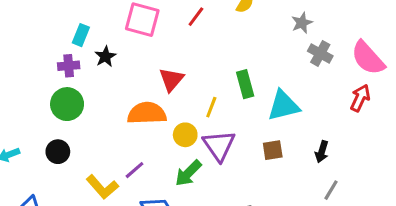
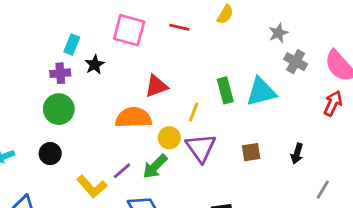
red line: (196, 17) -> (179, 27), turned 66
red triangle: (171, 80) -> (156, 86), turned 30
cyan triangle: (283, 106) -> (261, 92), moved
green arrow: (188, 173) -> (155, 166), moved
gray line: (331, 190) -> (323, 189), moved

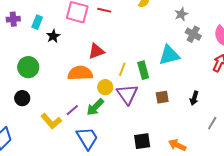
red line: (179, 27) -> (104, 10), moved
purple cross: (60, 73) -> (13, 19), moved
green rectangle: (225, 90) -> (143, 70), moved

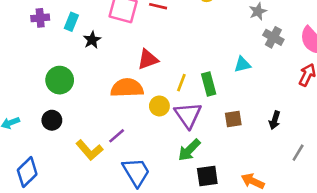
cyan triangle: (169, 55) -> (242, 65), size x0.6
green arrow: (95, 107) -> (189, 150), moved

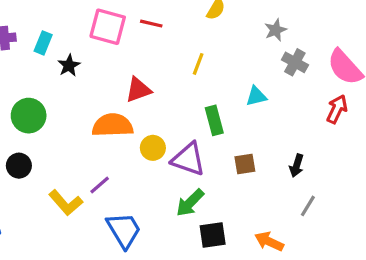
yellow line: (181, 83) -> (198, 64), moved
purple triangle: (188, 115) -> (188, 159), turned -36
gray line: (298, 153) -> (308, 206), moved

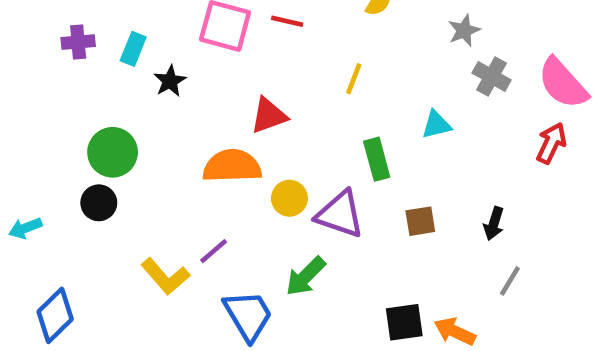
black circle: (19, 166) -> (99, 203), moved
green arrow: (190, 203) -> (306, 276), moved
black square: (213, 235) -> (404, 322), moved

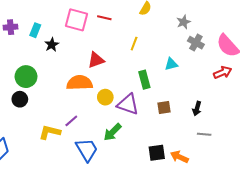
red arrow: (551, 143) -> (223, 72), turned 42
yellow L-shape: (165, 276) -> (50, 132), turned 145
gray line: (510, 281) -> (204, 134), turned 64

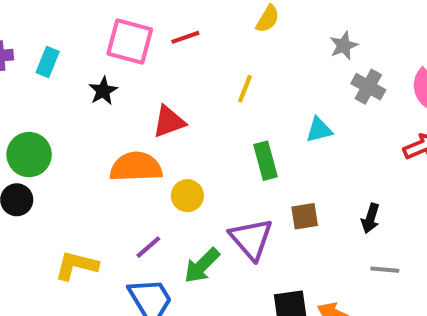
red line: (104, 18) -> (185, 37), turned -32
black star: (52, 45) -> (103, 91), moved
purple triangle: (128, 104) -> (251, 239), moved, turned 30
purple line: (71, 121) -> (148, 247), moved

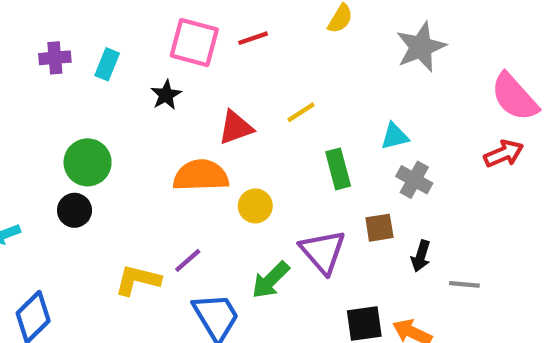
gray star: (344, 46) -> (421, 47), size x1.6
gray cross: (368, 87) -> (414, 180), moved
yellow line: (245, 89) -> (301, 112), moved, turned 36
black arrow: (370, 218) -> (421, 256), moved
purple line: (148, 247) -> (188, 260), moved

